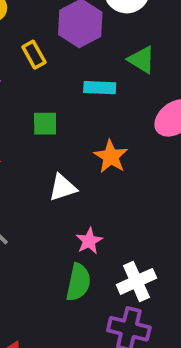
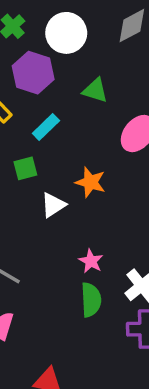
cyan rectangle: (100, 88) -> (46, 127), moved, turned -32
white triangle: (63, 188) -> (53, 205), moved

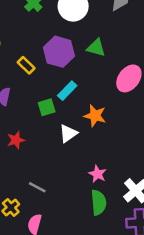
purple hexagon: (33, 73) -> (59, 52), moved
cyan rectangle: (46, 127) -> (67, 91), moved

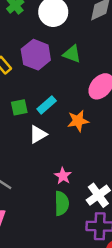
cyan rectangle: (67, 91) -> (47, 105), moved
orange star: (95, 116) -> (78, 121), moved, turned -30

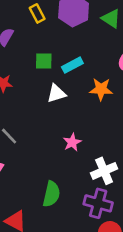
green semicircle: (62, 203) -> (51, 194), moved

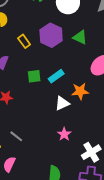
white triangle: (56, 93) -> (62, 103), moved

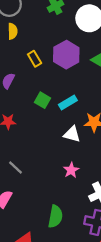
green square: (34, 76) -> (42, 100), turned 32
white triangle: (62, 103) -> (72, 134), turned 35

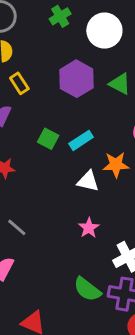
yellow rectangle: (35, 59) -> (19, 83), moved
green semicircle: (55, 216) -> (87, 289), moved, turned 120

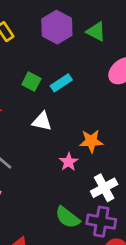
orange star: (116, 165) -> (91, 141), moved
white triangle: (88, 181) -> (42, 121), moved

